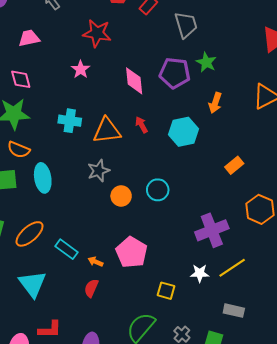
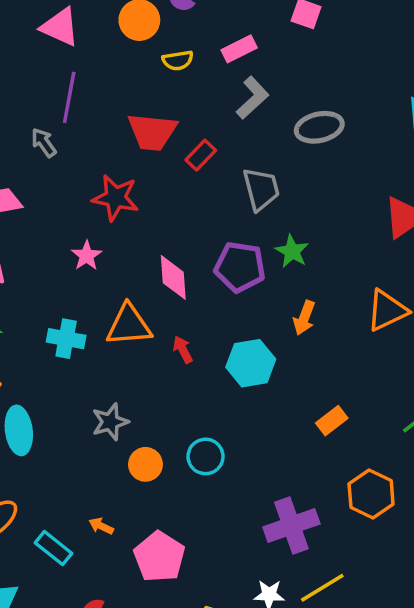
orange triangle: (107, 131) -> (129, 325), moved
orange arrow: (95, 262) -> (101, 526), moved

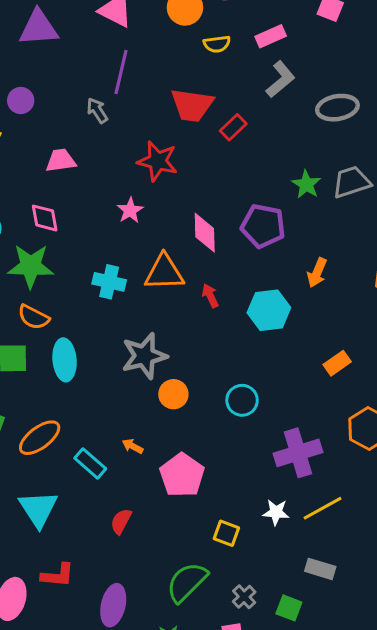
gray trapezoid: (261, 189) -> (351, 182), moved, turned -96
green star: (292, 251) -> (306, 184), moved
gray star: (110, 422) -> (144, 356), size x1.4
cyan circle: (206, 456) -> (242, 400), moved

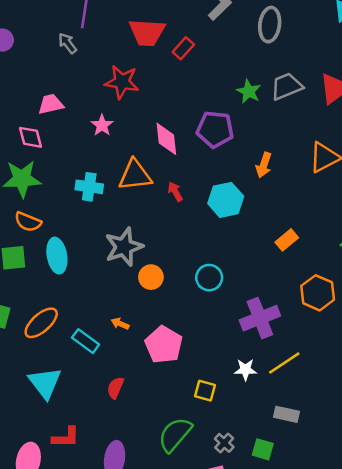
gray ellipse: (337, 108) -> (270, 25), turned -68
pink trapezoid: (61, 161) -> (51, 104), moved

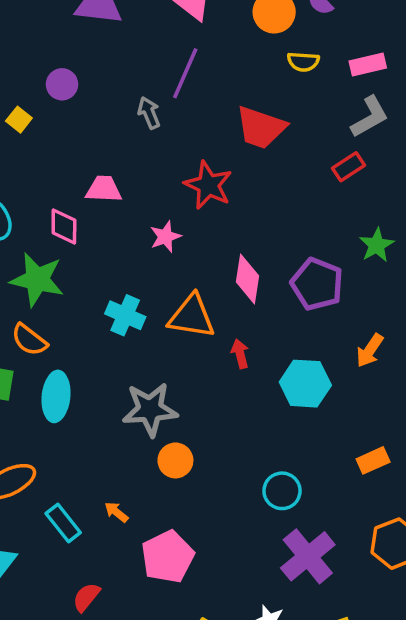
red rectangle: (183, 48) -> (349, 167), moved
cyan circle: (209, 278) -> (282, 491), moved
purple cross: (260, 318) -> (308, 556), turned -33

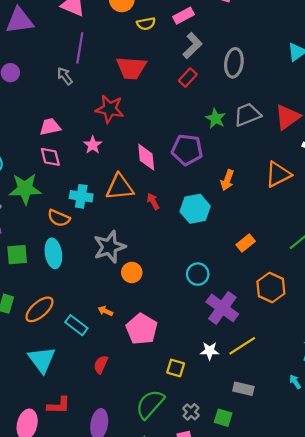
pink diamond: (64, 226) -> (50, 157), moved
orange semicircle: (29, 340) -> (59, 218), moved

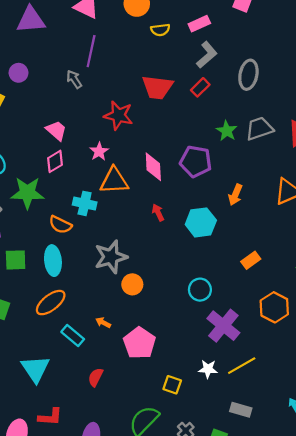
red trapezoid: (131, 68) -> (157, 87), moved
pink trapezoid: (50, 127) -> (56, 131), turned 50
pink diamond: (50, 157) -> (55, 161), turned 70
orange triangle: (120, 187) -> (114, 181), moved
orange ellipse: (39, 309) -> (51, 303), moved

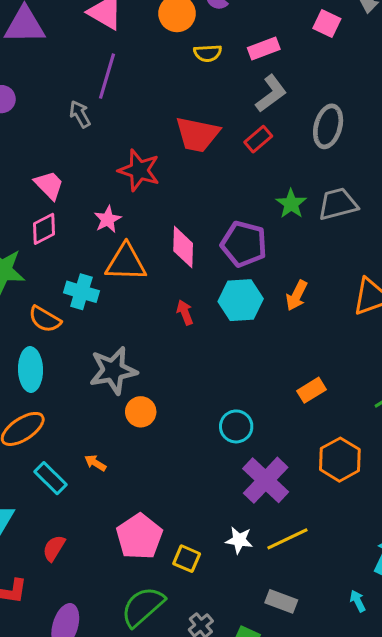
cyan hexagon: (201, 222) -> (241, 300), moved
pink pentagon: (139, 343) -> (139, 537), moved
red semicircle: (96, 377) -> (54, 548), moved

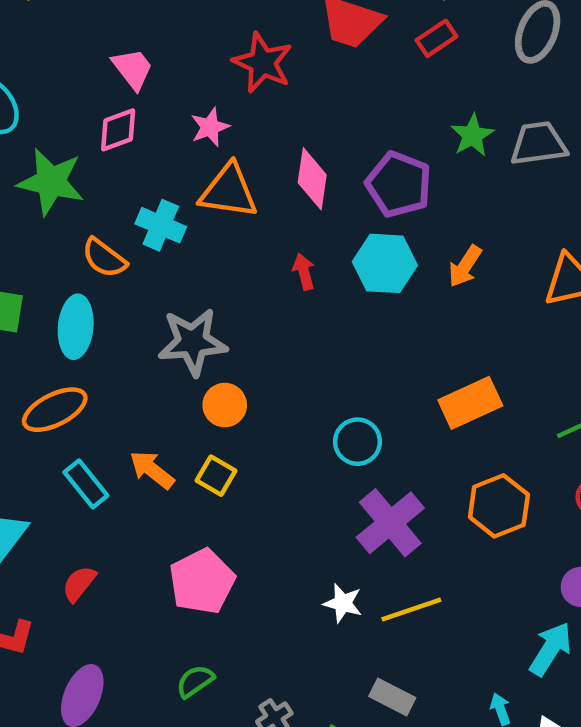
orange rectangle: (312, 390) -> (470, 403), size x1.5
orange arrow: (95, 463) -> (152, 470), size x1.5
yellow square: (187, 559) -> (216, 476), moved
green semicircle: (143, 607) -> (195, 681), size x0.6

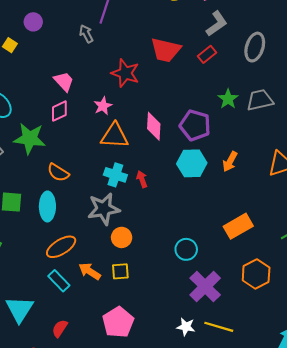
cyan cross: (161, 225) -> (115, 175), moved
red arrow: (304, 272) -> (142, 179), moved
orange ellipse: (55, 410) -> (61, 247), moved
yellow square: (216, 476) -> (120, 271), turned -30
yellow line: (411, 609) -> (219, 327), turned 40

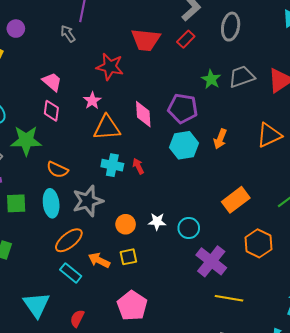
pink diamond: (59, 111) -> (51, 111), turned -50
gray star: (104, 209) -> (88, 201), moved
white star: (186, 327) -> (157, 221), moved

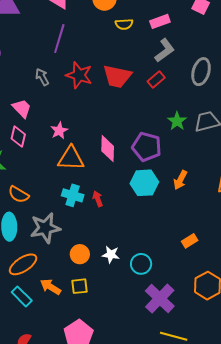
gray arrow: (68, 34) -> (42, 77), moved
red star: (110, 67) -> (79, 75), moved
orange rectangle: (236, 200) -> (190, 241), size x0.6

